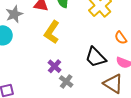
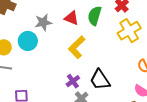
black trapezoid: (96, 57) -> (100, 80), moved

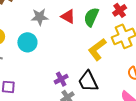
cyan circle: (28, 41) -> (27, 42), moved
yellow L-shape: (77, 47) -> (97, 49), moved

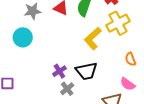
black trapezoid: (88, 81) -> (86, 71), turned -70

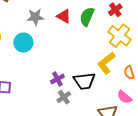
yellow cross: (118, 23) -> (119, 36), turned -30
yellow L-shape: (93, 38) -> (106, 63), moved

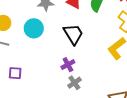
black trapezoid: (84, 81) -> (73, 34), moved, turned -115

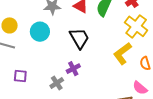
gray cross: (74, 83) -> (57, 83), moved

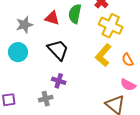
purple cross: (73, 69) -> (59, 81), turned -32
gray cross: (57, 83) -> (46, 99), turned 32

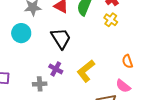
yellow cross: (111, 26) -> (111, 20), moved, size x0.6
yellow L-shape: (103, 55) -> (86, 71), moved

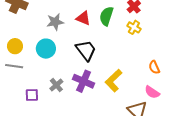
purple cross: (56, 69) -> (84, 81), size x1.5
gray cross: (40, 84) -> (56, 85), moved, turned -32

